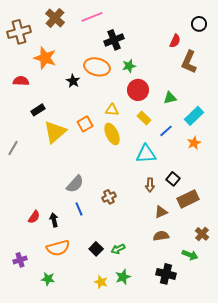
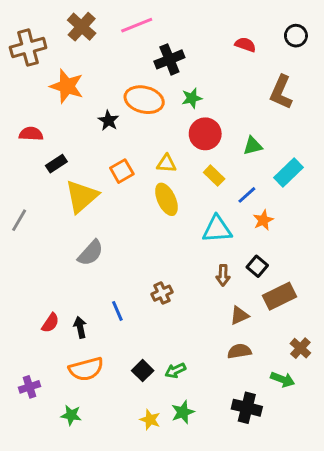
red semicircle: (175, 41) -> (245, 45), moved, turned -96
red semicircle: (21, 81) -> (31, 134), moved
orange square: (85, 124) -> (122, 171), moved
orange star: (194, 143) -> (263, 220), moved
gray semicircle: (75, 184) -> (91, 253), moved

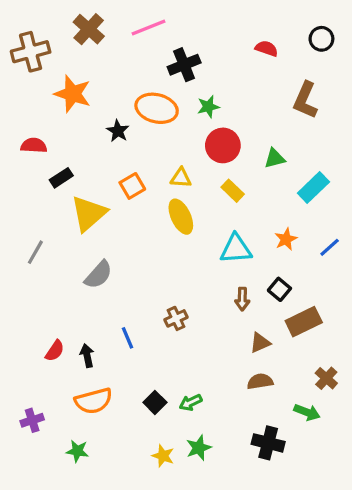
blue line: (247, 195) -> (330, 247), moved
gray line: (19, 220) -> (35, 252), moved

